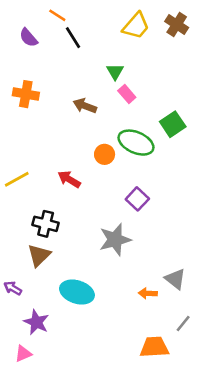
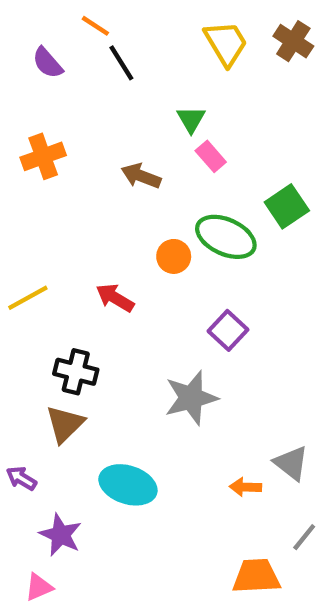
yellow trapezoid: (136, 26) -> (226, 43), turned -72
orange cross: (26, 94) -> (43, 156), turned -30

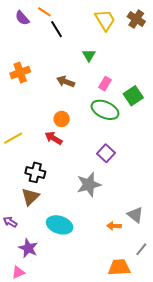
purple semicircle: (47, 63) -> (22, 18), moved
pink rectangle: (211, 156) -> (105, 84), moved, turned 72
orange circle: (174, 256) -> (62, 119), moved

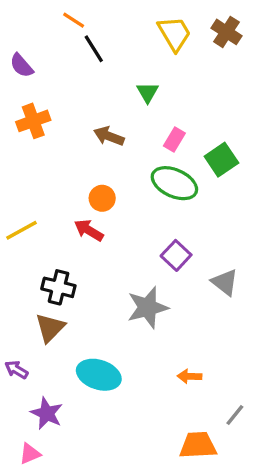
purple semicircle: (22, 18) -> (21, 66), moved
gray triangle: (135, 215) -> (225, 282), moved

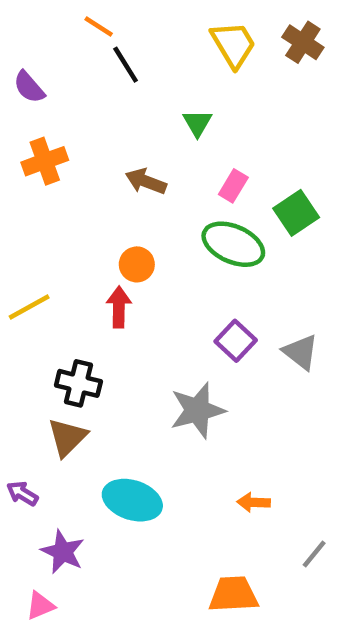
red arrow: (89, 230) -> (119, 307), turned 60
gray triangle: (225, 282) -> (301, 352), moved
orange trapezoid: (198, 445) -> (233, 594), moved

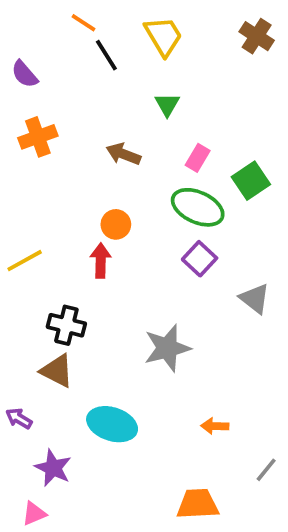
yellow trapezoid: (233, 44) -> (163, 36), moved
purple square: (236, 341) -> (200, 259), moved
brown triangle: (67, 437) -> (57, 371), turned -48

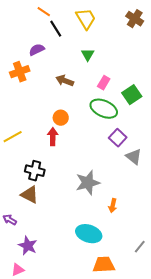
purple semicircle: (25, 74) -> (37, 50), moved, turned 105
purple square: (200, 259) -> (118, 138), moved
cyan ellipse: (112, 424) -> (89, 234), moved
orange arrow: (215, 426) -> (113, 206), moved, turned -80

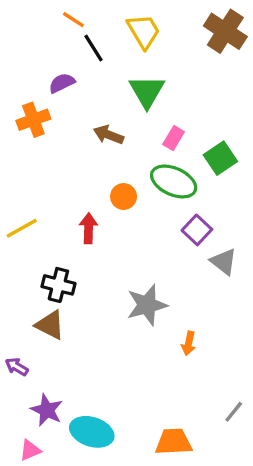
brown cross: (135, 19) -> (225, 31), size x1.4
green triangle: (88, 55) -> (147, 91), size x1.6
orange circle: (61, 118) -> (124, 197), moved
cyan ellipse: (89, 234) -> (92, 432), moved

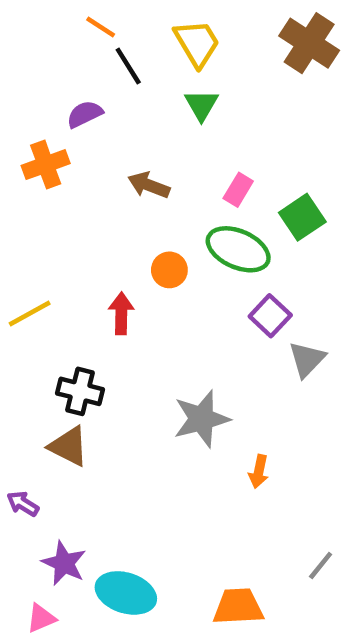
green triangle: (147, 91) -> (201, 105), moved, size x0.7
gray triangle: (224, 262) -> (307, 359), turned 36

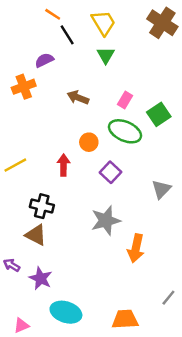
purple square: (270, 316) -> (111, 172), moved
orange arrow: (259, 472) -> (136, 248), size x1.6
purple star: (64, 563) -> (41, 278), moved

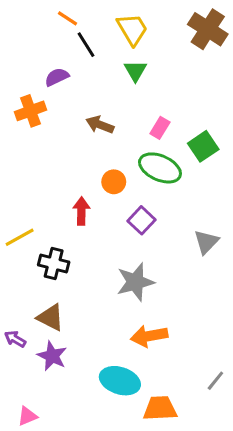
yellow line: (15, 165) -> (20, 237), moved
brown triangle: (36, 235) -> (51, 317), moved
orange arrow: (136, 248) -> (149, 336), moved, turned 68
cyan ellipse: (66, 312) -> (120, 381), moved

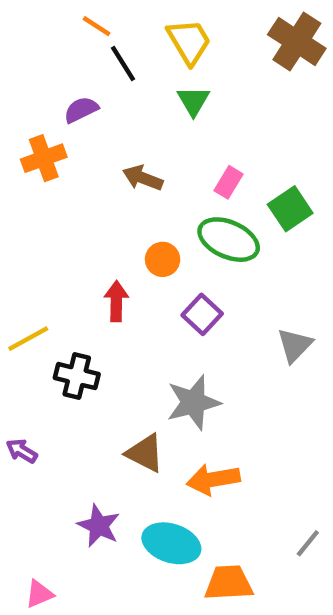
brown triangle: (51, 317) -> (145, 453), moved
purple arrow: (15, 339) -> (22, 451), moved
purple star: (52, 356) -> (99, 526), moved

